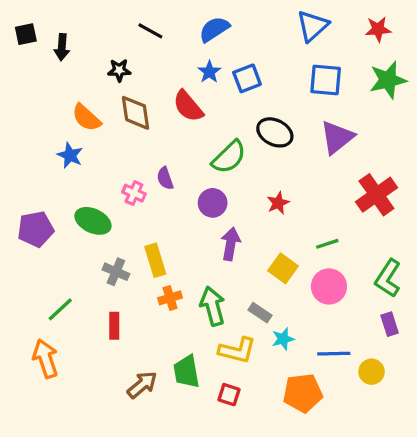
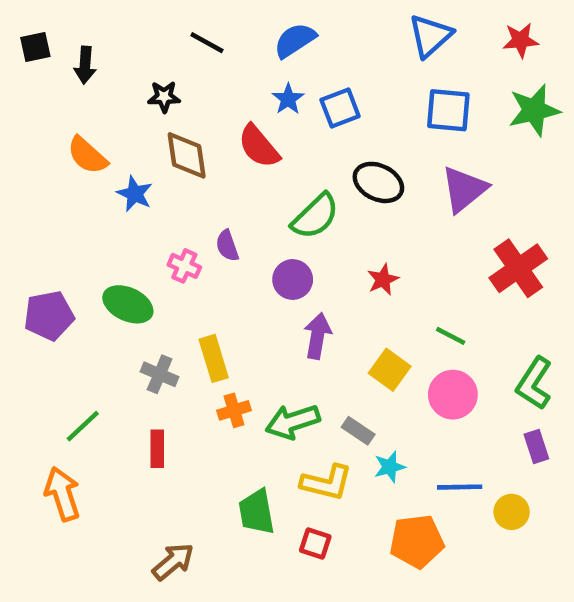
orange semicircle: (86, 118) -> (87, 155), moved
blue star: (70, 155) -> (135, 194), moved
green line: (327, 244) -> (451, 336), turned 45
green arrow: (213, 306) -> (293, 422), turned -93
brown arrow: (142, 385) -> (173, 562), moved

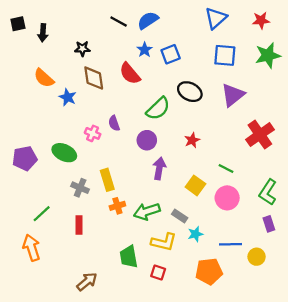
black line: (207, 43) -> (119, 21), moved

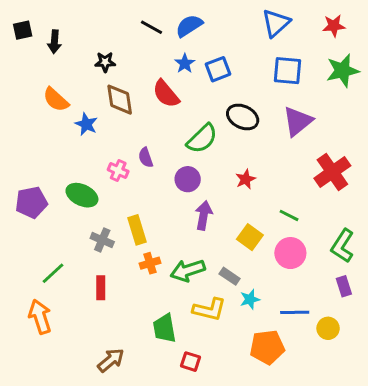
red square: (158, 273) -> (191, 362), moved

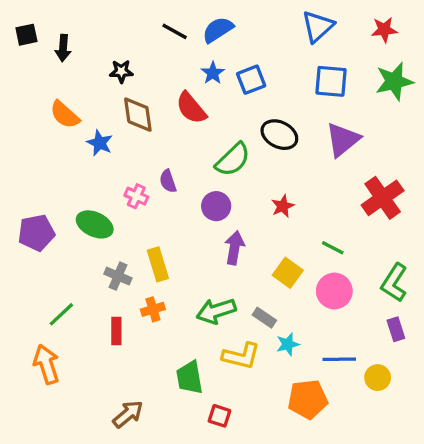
orange cross: (150, 263) -> (153, 309), moved

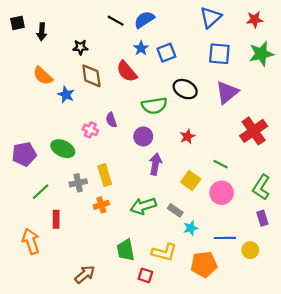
green semicircle: (233, 160) -> (154, 106), turned 35
gray cross: (118, 276) -> (78, 183), turned -35
green line: (61, 314) -> (41, 192), moved
red rectangle: (116, 331) -> (56, 219), moved
yellow L-shape: (241, 356) -> (164, 252), moved

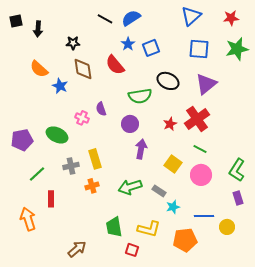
red cross: (254, 131) -> (197, 119), moved

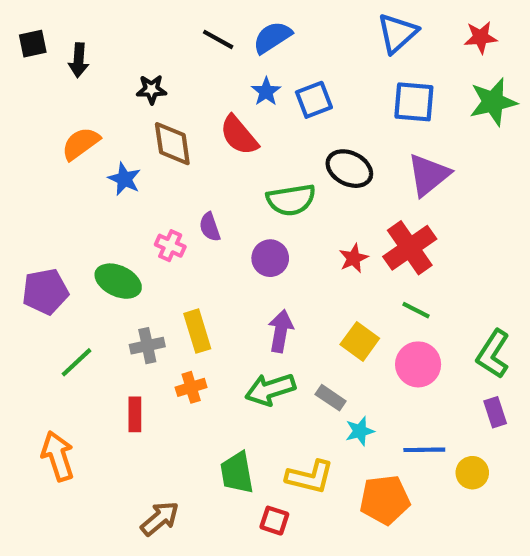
orange semicircle: (39, 69) -> (81, 144), turned 102
purple arrow: (141, 149) -> (281, 331), moved
red rectangle: (51, 199) -> (135, 414), moved

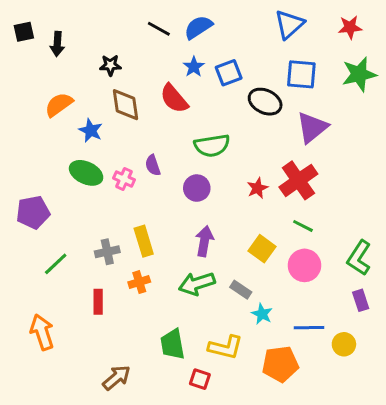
black ellipse: (349, 169) -> (265, 102), moved
green ellipse: (118, 281) -> (86, 173), moved
cyan star: (360, 431) -> (262, 314), turned -30

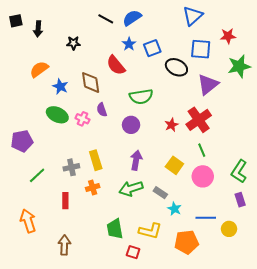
red star: (350, 27) -> (228, 36), moved
green star: (359, 74) -> (239, 66), moved
brown diamond: (126, 105) -> (91, 82), moved
green line: (303, 226) -> (202, 150), turned 40
brown arrow: (116, 378) -> (64, 245), moved, turned -48

